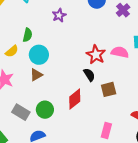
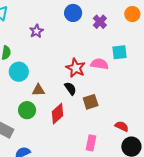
brown triangle: (36, 75) -> (38, 90), moved, turned 32
green circle: (45, 110) -> (27, 110), moved

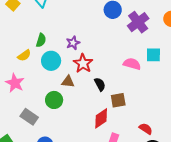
purple cross: (100, 22) -> (138, 22), size x1.5
purple star: (36, 31) -> (73, 43), moved
red star: (76, 68) -> (83, 63), moved
red diamond: (57, 114) -> (101, 118), moved

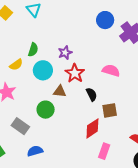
pink semicircle: (132, 64) -> (111, 70), moved

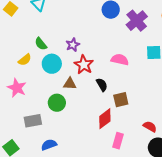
green semicircle: (33, 50) -> (41, 44), turned 128
gray rectangle: (20, 126) -> (33, 121), turned -42

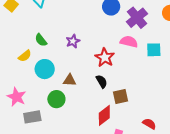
pink semicircle: (120, 60) -> (129, 42), moved
cyan circle: (52, 64) -> (45, 69), moved
red star: (84, 65) -> (105, 57), moved
pink star: (17, 88) -> (16, 97), moved

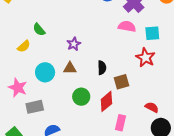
purple star: (73, 41) -> (74, 44), moved
red star: (105, 57) -> (145, 58), moved
cyan circle: (45, 69) -> (45, 72), moved
black semicircle: (102, 81) -> (102, 68), turned 32
green circle: (56, 99) -> (81, 97), moved

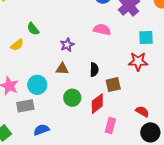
pink semicircle: (127, 26) -> (102, 30), moved
red star: (145, 58) -> (138, 61), turned -30
cyan circle: (45, 72) -> (37, 85), moved

